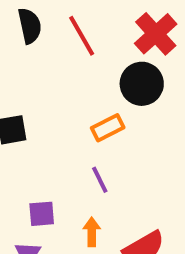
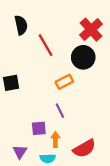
red line: (82, 36) -> (45, 45), moved
purple square: (42, 214) -> (39, 128), moved

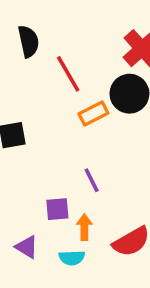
orange rectangle: (64, 82) -> (93, 114), moved
purple triangle: (20, 152) -> (27, 247), turned -32

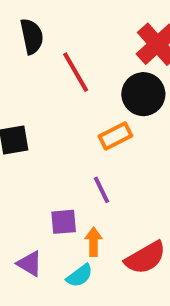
orange rectangle: (93, 114) -> (115, 136), moved
cyan semicircle: (72, 258) -> (80, 276), turned -35

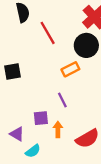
purple triangle: (30, 264) -> (17, 134), moved
cyan semicircle: (80, 276) -> (33, 151), moved

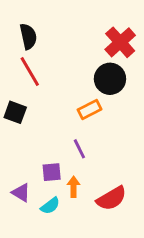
red line: (48, 33) -> (30, 71), moved
black square: (12, 72) -> (15, 112), turned 30
cyan semicircle: (33, 151) -> (50, 206), moved

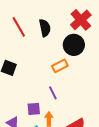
black semicircle: (28, 36) -> (45, 28), moved
red line: (30, 71) -> (19, 27), moved

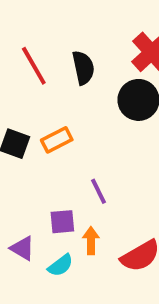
orange rectangle: (60, 66) -> (57, 140), moved

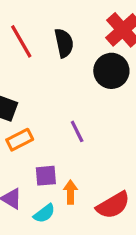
orange rectangle: (57, 140) -> (20, 140), moved
purple line: (99, 191) -> (77, 131), moved

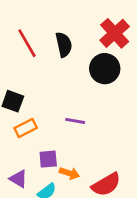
purple line: (77, 131) -> (75, 121), turned -54
orange arrow: (70, 192) -> (69, 173), turned 108

